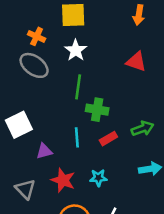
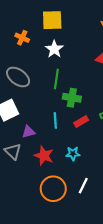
gray ellipse: (34, 65) -> (18, 77), moved
gray triangle: (25, 189) -> (13, 151), moved

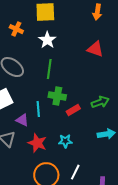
green cross: (72, 98) -> (57, 96), moved
cyan line: (55, 120) -> (38, 109), moved
purple triangle: (28, 132) -> (22, 120), turned 40

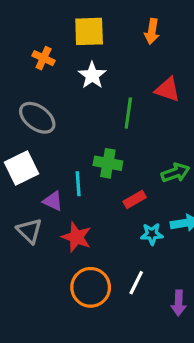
orange arrow: (97, 12) -> (152, 31), moved
green line: (49, 69) -> (128, 113), moved
red rectangle: (73, 110) -> (135, 199), moved
cyan star: (65, 141) -> (152, 234), moved

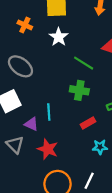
green line: (128, 113) -> (84, 63), turned -66
green cross: (108, 163) -> (79, 90), moved

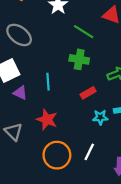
purple triangle: (31, 124) -> (20, 93), moved
gray triangle: (15, 145) -> (14, 132), moved

